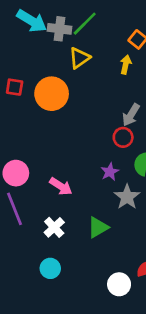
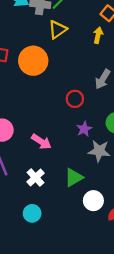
red circle: (123, 137) -> (75, 99), moved
gray star: (127, 197) -> (99, 151), turned -30
white circle: (119, 284) -> (93, 201), moved

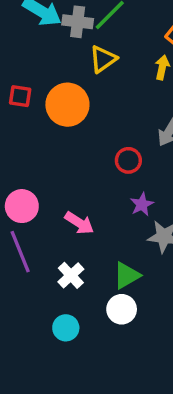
white circle: (93, 201) -> (122, 309), moved

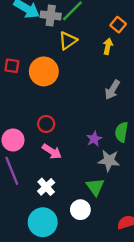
red circle: (128, 160) -> (46, 124), moved
green triangle: (127, 275) -> (95, 187), moved, turned -36
cyan circle: (66, 328) -> (43, 222), size x1.6

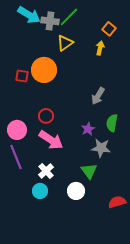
red square: (12, 66) -> (22, 76), moved
gray arrow: (112, 90) -> (98, 96), moved
pink arrow: (52, 151) -> (51, 140), size x1.4
cyan circle: (43, 222) -> (40, 191), moved, size x0.6

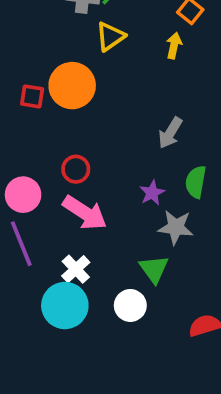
cyan circle: (40, 191) -> (65, 305), size x1.6

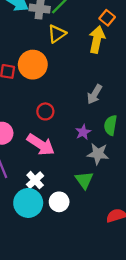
yellow arrow: (174, 46) -> (97, 39), size x1.6
red circle: (76, 169) -> (45, 111), moved
white circle: (130, 305) -> (59, 202), moved

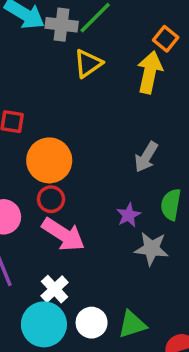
orange circle: (33, 65) -> (49, 160), moved
red circle: (45, 111) -> (51, 199), moved
green triangle: (84, 180) -> (132, 324), moved, turned 48

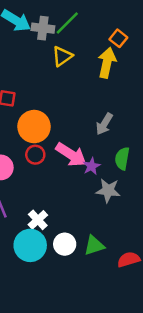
pink arrow: (63, 234) -> (71, 155), moved

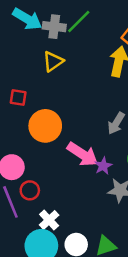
yellow triangle: (62, 56) -> (53, 61), moved
red circle: (35, 155) -> (30, 190), moved

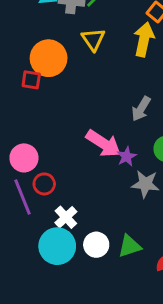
yellow triangle: (53, 61) -> (93, 39), moved, turned -30
orange circle: (45, 126) -> (49, 58), moved

